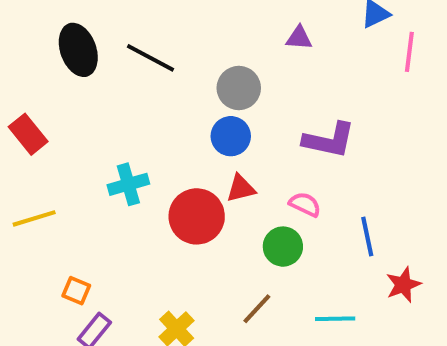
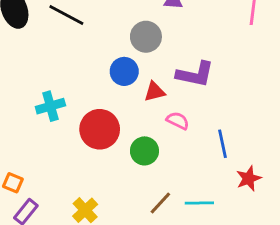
gray circle: (239, 88) -> (146, 37), moved
red triangle: (241, 188) -> (155, 92), moved
green circle: (283, 247) -> (144, 151), moved
brown line: (257, 309) -> (160, 203), moved

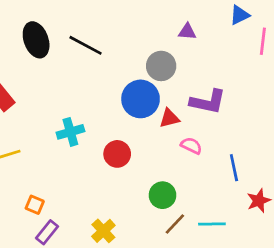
blue circle: (124, 71) -> (141, 99), size x1.4
red circle: (100, 129) -> (117, 154), size x0.7
green circle: (144, 151) -> (162, 195), moved

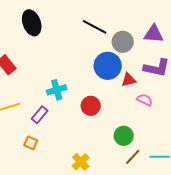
purple triangle: (187, 32) -> (154, 34), moved, size x1.5
black line: (86, 45) -> (95, 27), moved
purple rectangle: (47, 232) -> (40, 115), moved

